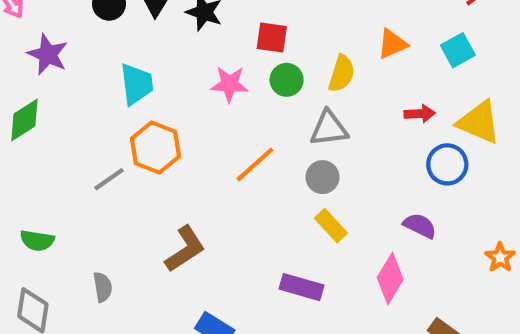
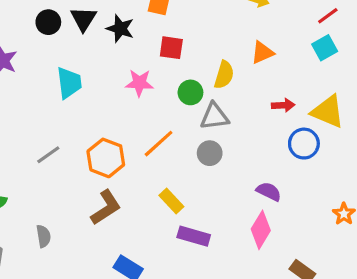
cyan square: (458, 50) -> (325, 48), moved
green circle: (287, 80) -> (190, 92), moved
orange hexagon: (156, 147) -> (106, 158), moved
yellow rectangle: (331, 226) -> (171, 201), moved
purple semicircle: (420, 226) -> (269, 191), moved

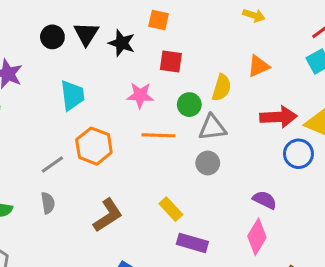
red arrow: (283, 105) -> (278, 117), size x1.6
orange line: (159, 144) -> (159, 135), moved, turned 44
orange hexagon: (106, 158) -> (94, 146), moved
gray semicircle: (44, 236) -> (48, 203), moved

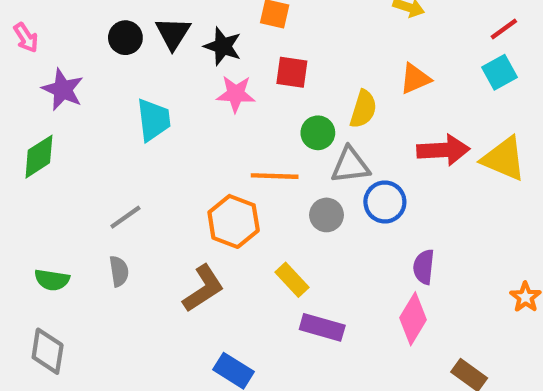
pink star: (140, 95) -> (236, 94), moved
orange hexagon: (94, 146) -> (234, 221), moved
blue circle: (298, 154) -> (385, 202), moved
gray circle: (208, 163) -> (327, 215), moved
purple semicircle: (265, 200) -> (424, 267), turned -110

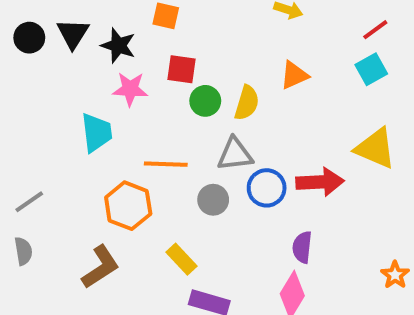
cyan trapezoid: (154, 120) -> (97, 133), moved
green circle: (318, 133) -> (205, 101), moved
red arrow: (443, 150) -> (320, 182), moved

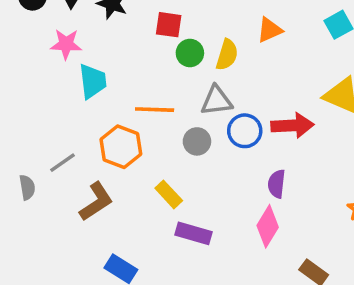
pink star: (130, 89) -> (66, 44), moved
gray line: (29, 202) -> (63, 163), moved

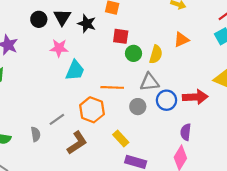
cyan trapezoid: (93, 81) -> (75, 70), turned 30

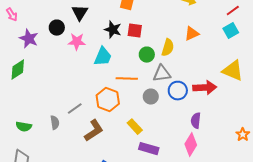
black circle: (39, 19) -> (57, 28), moved
black star: (87, 24) -> (113, 30), moved
green circle: (133, 53) -> (147, 55), moved
cyan trapezoid: (75, 70) -> (103, 57), moved

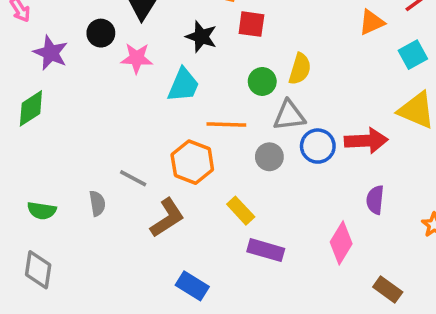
red square: (135, 31) -> (251, 24), moved
cyan square: (231, 31) -> (413, 55), moved
orange triangle: (192, 34) -> (372, 22), moved
gray line: (75, 109) -> (133, 178), turned 63
purple semicircle: (196, 121) -> (375, 200), moved

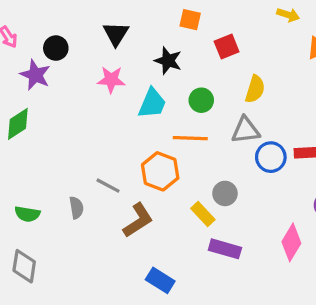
red square: (251, 24) -> (227, 46), moved, turned -30
black circle: (101, 33) -> (56, 48), moved
green circle: (262, 81) -> (201, 100), moved
gray circle: (269, 157) -> (225, 193), moved

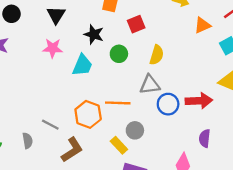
black circle: (56, 48) -> (12, 14), moved
green circle: (201, 100) -> (119, 54), moved
orange line: (190, 138) -> (118, 103), moved

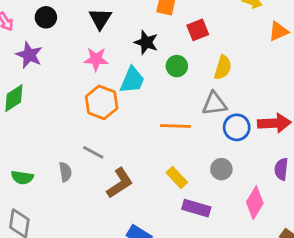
orange hexagon: (88, 114) -> (102, 102), moved
gray circle: (135, 130) -> (221, 169), moved

